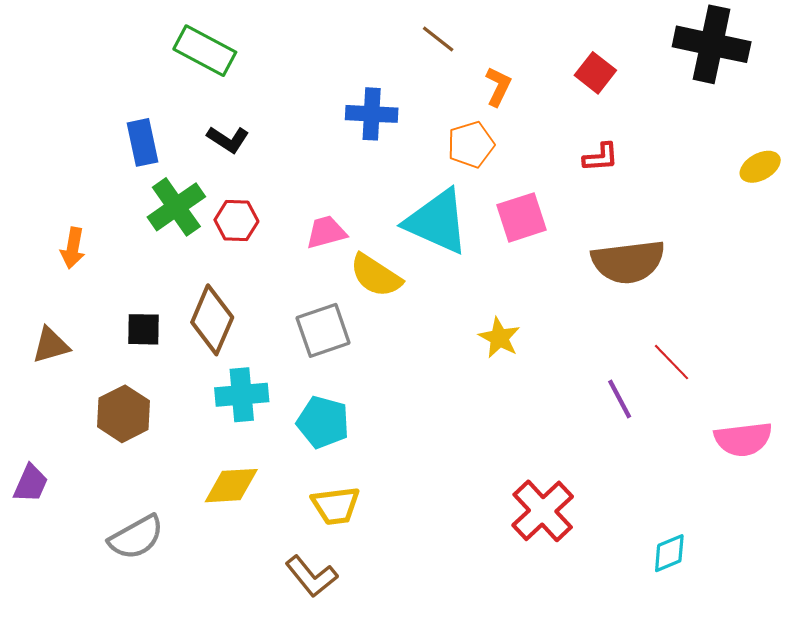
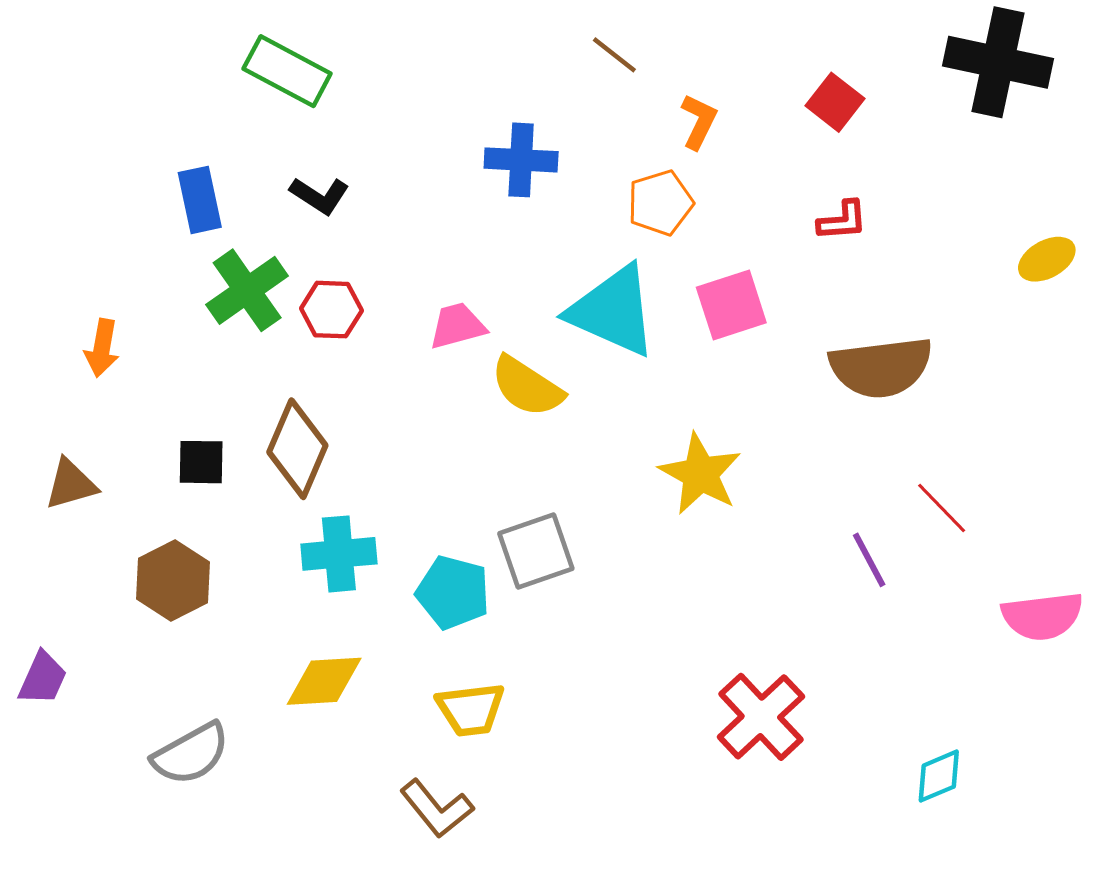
yellow ellipse: (760, 167) -> (1047, 259), moved
gray square: (323, 330) -> (536, 551), moved
yellow star: (499, 338) -> (700, 474), size x1.4

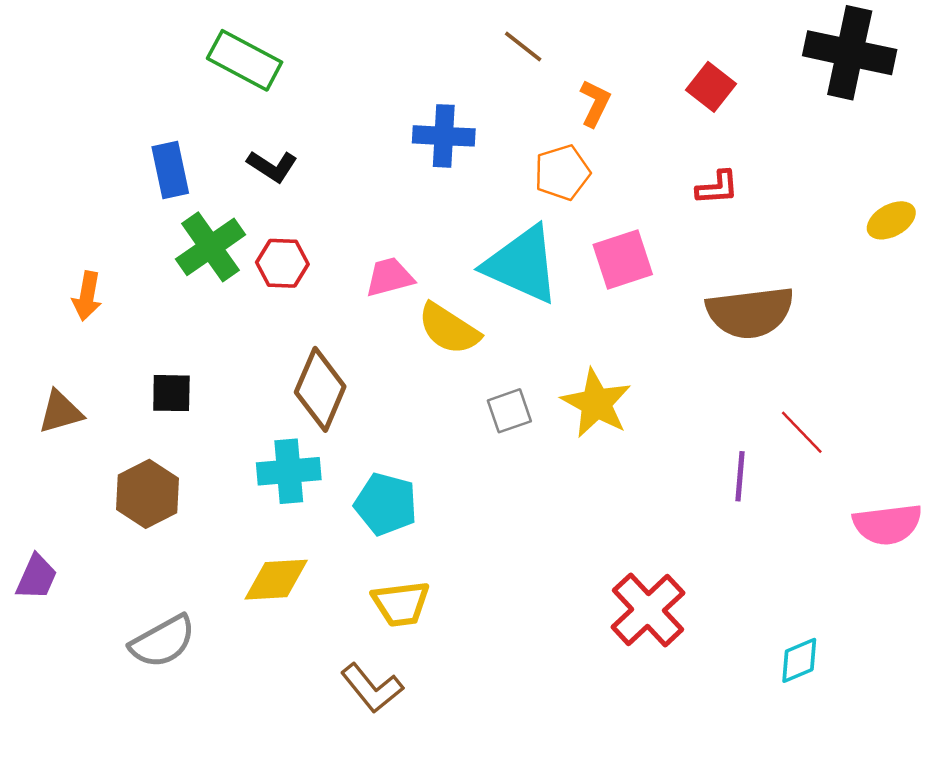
brown diamond: (297, 449) -> (320, 389), moved
gray square: (536, 551) -> (509, 411), moved, size x0.7
purple line: (869, 560) -> (740, 476), turned 33

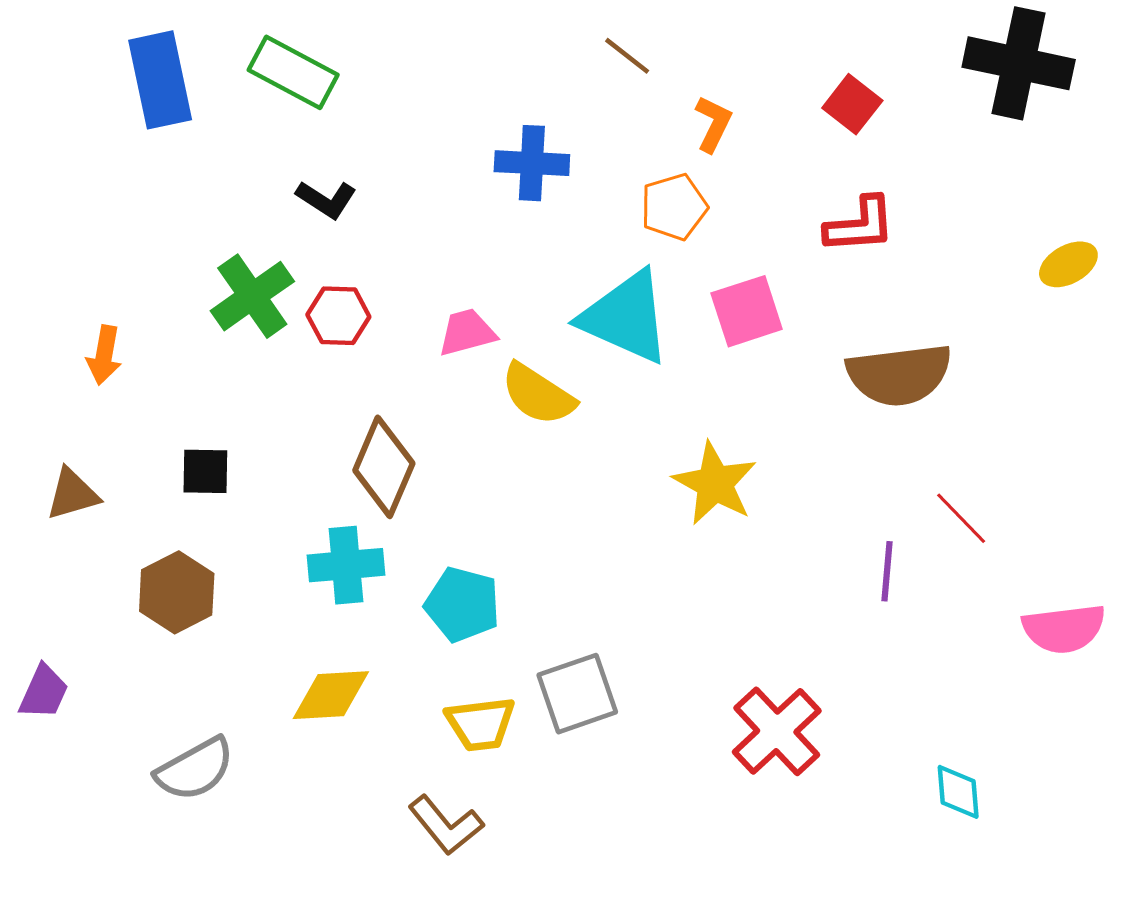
blue rectangle: (170, 170) -> (160, 80), moved, size x1.4
red L-shape: (717, 188) -> (860, 225), size x1.4
gray square: (509, 411) -> (577, 694), moved, size x1.5
cyan diamond: (799, 660) -> (958, 792), turned -72

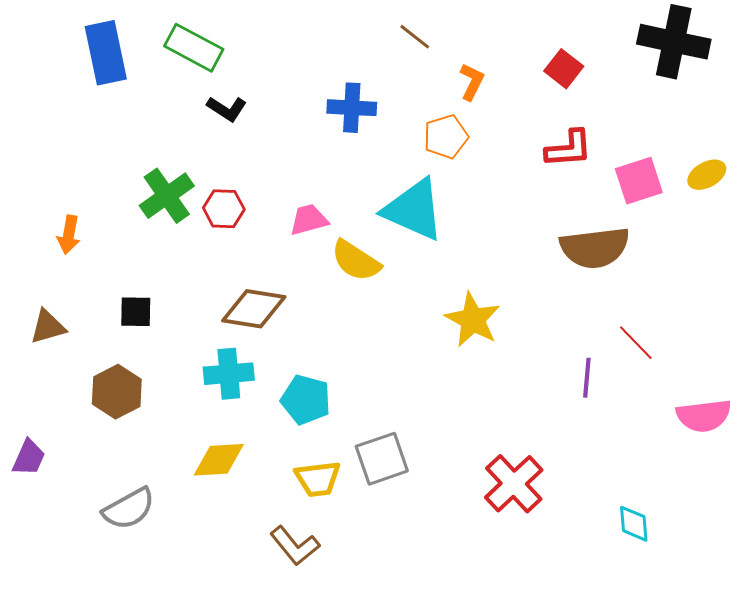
black L-shape: (326, 199) -> (227, 109), moved
pink square: (747, 311) -> (639, 181), moved
brown diamond: (384, 467) -> (254, 309), turned 76

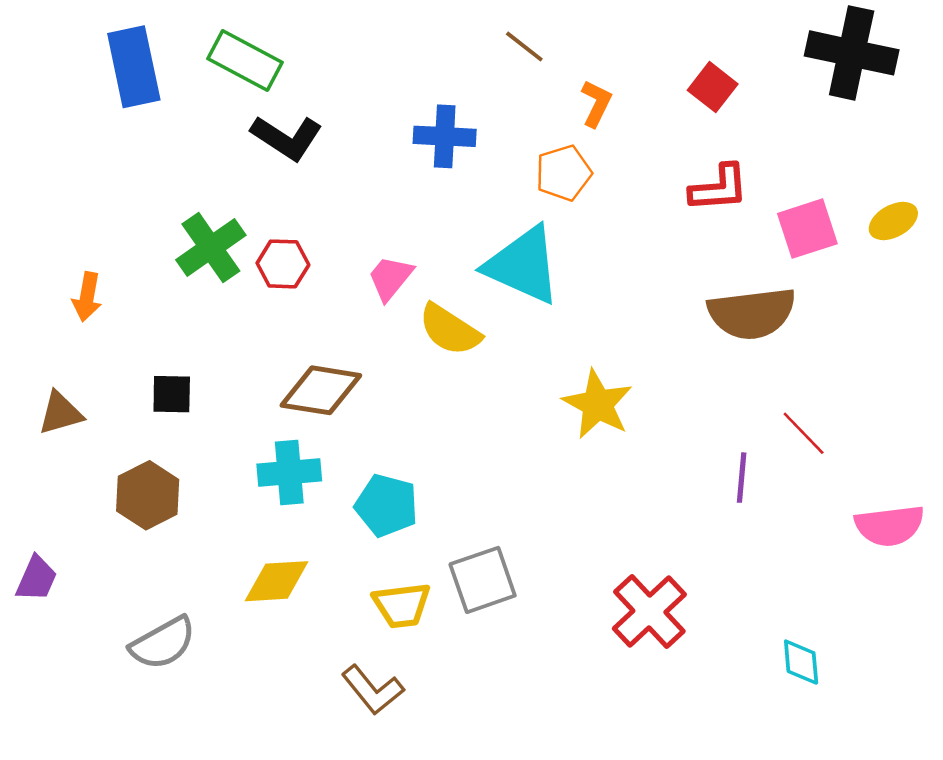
black L-shape: (227, 109) -> (287, 138), size x1.4
pink trapezoid: (309, 220) -> (390, 278), turned -36

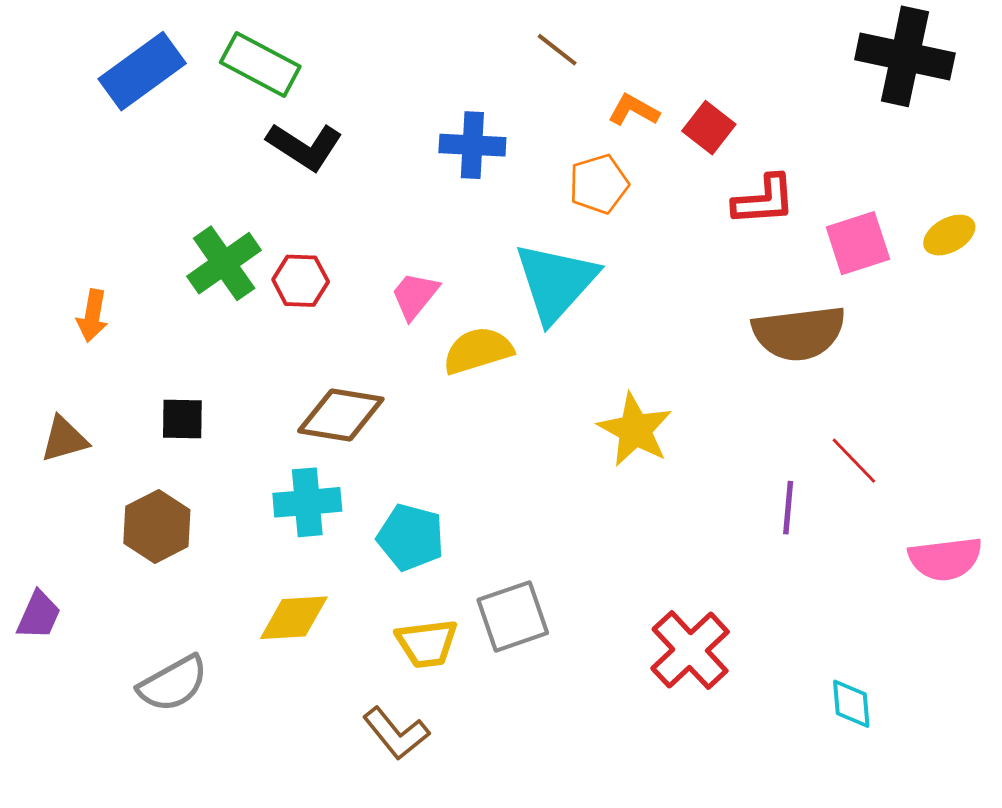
blue rectangle: (134, 67) -> (142, 71), turned 66
red square: (713, 87) -> (709, 128), moved
orange L-shape: (596, 103) -> (634, 110), turned -87
cyan triangle: (523, 265) -> (556, 282), turned 48
yellow semicircle: (450, 330) -> (478, 351), turned 130

